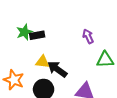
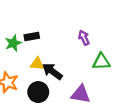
green star: (24, 32) -> (13, 43), moved

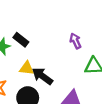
black rectangle: (32, 37) -> (21, 40), turned 48

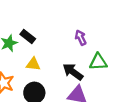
black arrow: (42, 76) -> (73, 72), moved

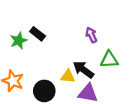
yellow triangle: (33, 64) -> (68, 76), moved

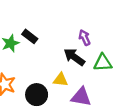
black arrow: (83, 70) -> (74, 57), moved

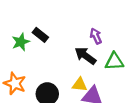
yellow triangle: (61, 80) -> (80, 85), moved

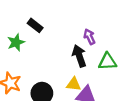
black rectangle: (40, 35) -> (35, 25), moved
black arrow: (85, 56) -> (79, 56), turned 35

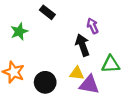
black rectangle: (35, 25) -> (47, 12), moved
green triangle: (107, 62) -> (111, 64), moved

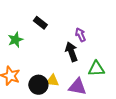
yellow triangle: (77, 73) -> (52, 81), moved

